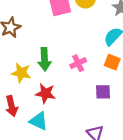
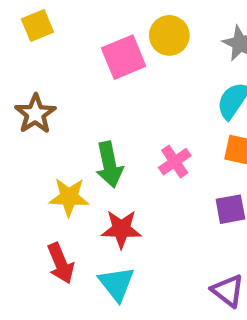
cyan triangle: (39, 121) -> (117, 284), turned 36

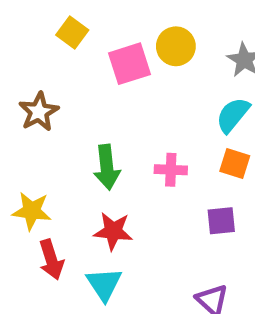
yellow square: (37, 25) -> (72, 33), moved, turned -36
pink cross: (175, 162) -> (171, 170), turned 32
yellow star: (69, 197) -> (32, 211), moved

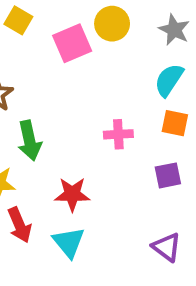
green arrow: (107, 167) -> (29, 141), moved

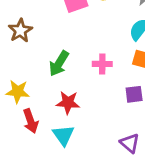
green arrow: (29, 141) -> (59, 64), moved, turned 40

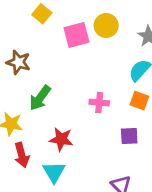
brown star: (20, 31) -> (18, 62), turned -30
green arrow: (59, 64) -> (40, 98), moved

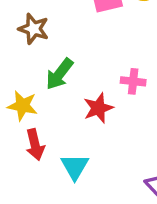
red star: (61, 139) -> (98, 108), moved, turned -30

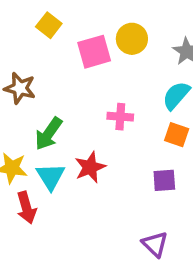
pink cross: (133, 81) -> (120, 117), moved
cyan triangle: (75, 167) -> (51, 176), moved

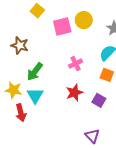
pink cross: (120, 117) -> (76, 64), turned -32
red star: (90, 167) -> (74, 93), moved
purple square: (164, 180) -> (99, 100), turned 32

